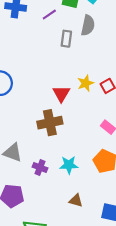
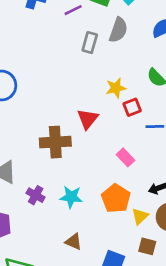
yellow star: (86, 83) -> (116, 88), moved
red triangle: (61, 94) -> (88, 119), moved

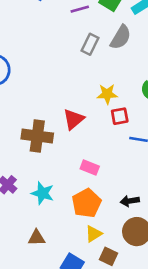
pink rectangle: (125, 157) -> (90, 167), moved, turned -36
yellow triangle: (140, 216) -> (93, 234), moved
brown triangle: (74, 242) -> (37, 238), turned -36

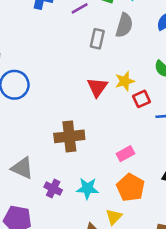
red triangle: (74, 119) -> (97, 87), moved
pink rectangle: (90, 167) -> (125, 154), turned -36
yellow triangle: (93, 234) -> (114, 217), moved

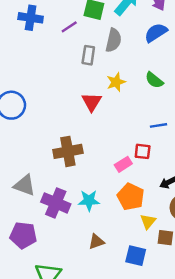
yellow star: (125, 81) -> (116, 82), moved
red square: (141, 99) -> (143, 151), moved, turned 35
purple cross: (53, 189) -> (56, 203), size x1.6
yellow triangle: (114, 217) -> (148, 222), moved

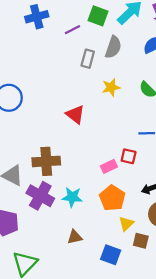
blue cross: (31, 18) -> (37, 17), turned -30
red triangle: (92, 102) -> (75, 114), moved, turned -30
brown cross: (68, 151) -> (46, 161), moved

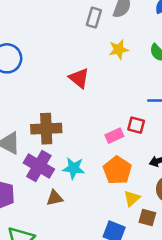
brown triangle: (75, 237) -> (55, 198), moved

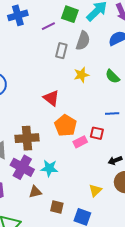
orange pentagon: (117, 170) -> (66, 125), moved
brown square: (147, 218) -> (57, 207), moved

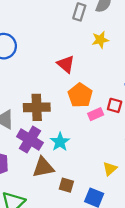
cyan star: (49, 168) -> (60, 142), turned 30
brown triangle: (35, 192) -> (43, 167), size x1.5

